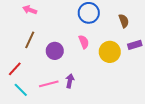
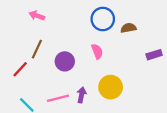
brown semicircle: (124, 21) -> (128, 28), moved, turned -80
yellow circle: (110, 52) -> (111, 87), moved
red line: (15, 69) -> (20, 69), moved

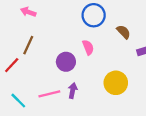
brown semicircle: (128, 28) -> (124, 32), moved, turned 56
purple circle: (65, 61) -> (66, 62), moved
yellow circle: (111, 87) -> (116, 83), moved

